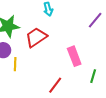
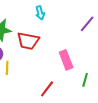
red trapezoid: (36, 37) -> (28, 41), turned -135

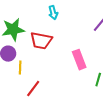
red line: (47, 89) -> (33, 89), moved

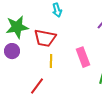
yellow line: (20, 68) -> (51, 61), moved

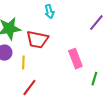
yellow line: (51, 61) -> (23, 63), moved

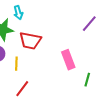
cyan arrow: (49, 12) -> (18, 13), moved

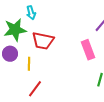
pink rectangle: (68, 60) -> (88, 50), moved

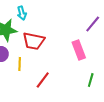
red line: (35, 89) -> (43, 80), moved

